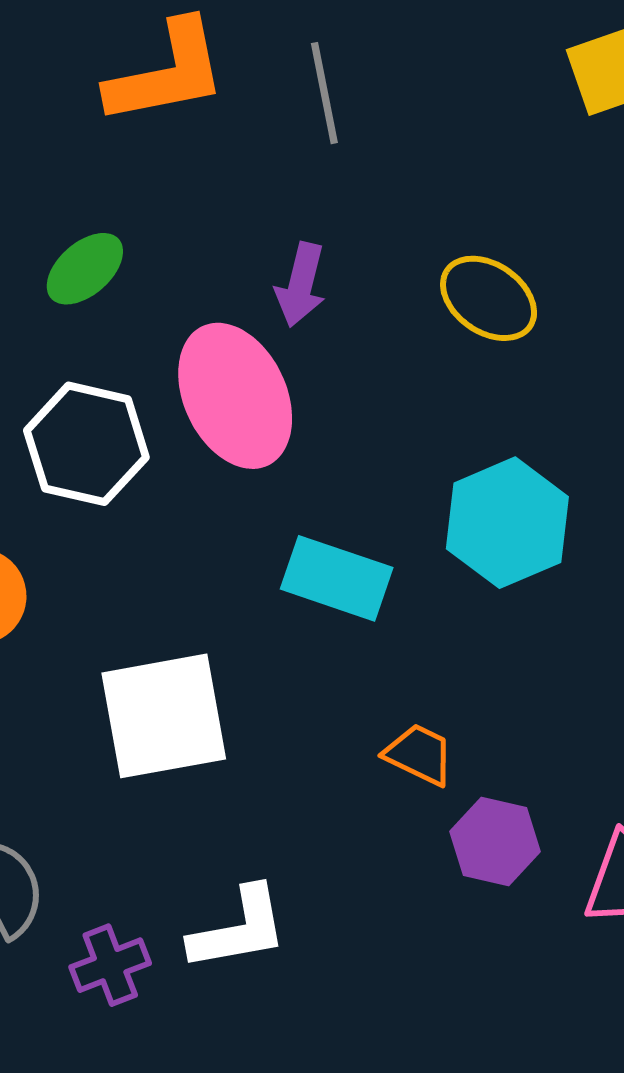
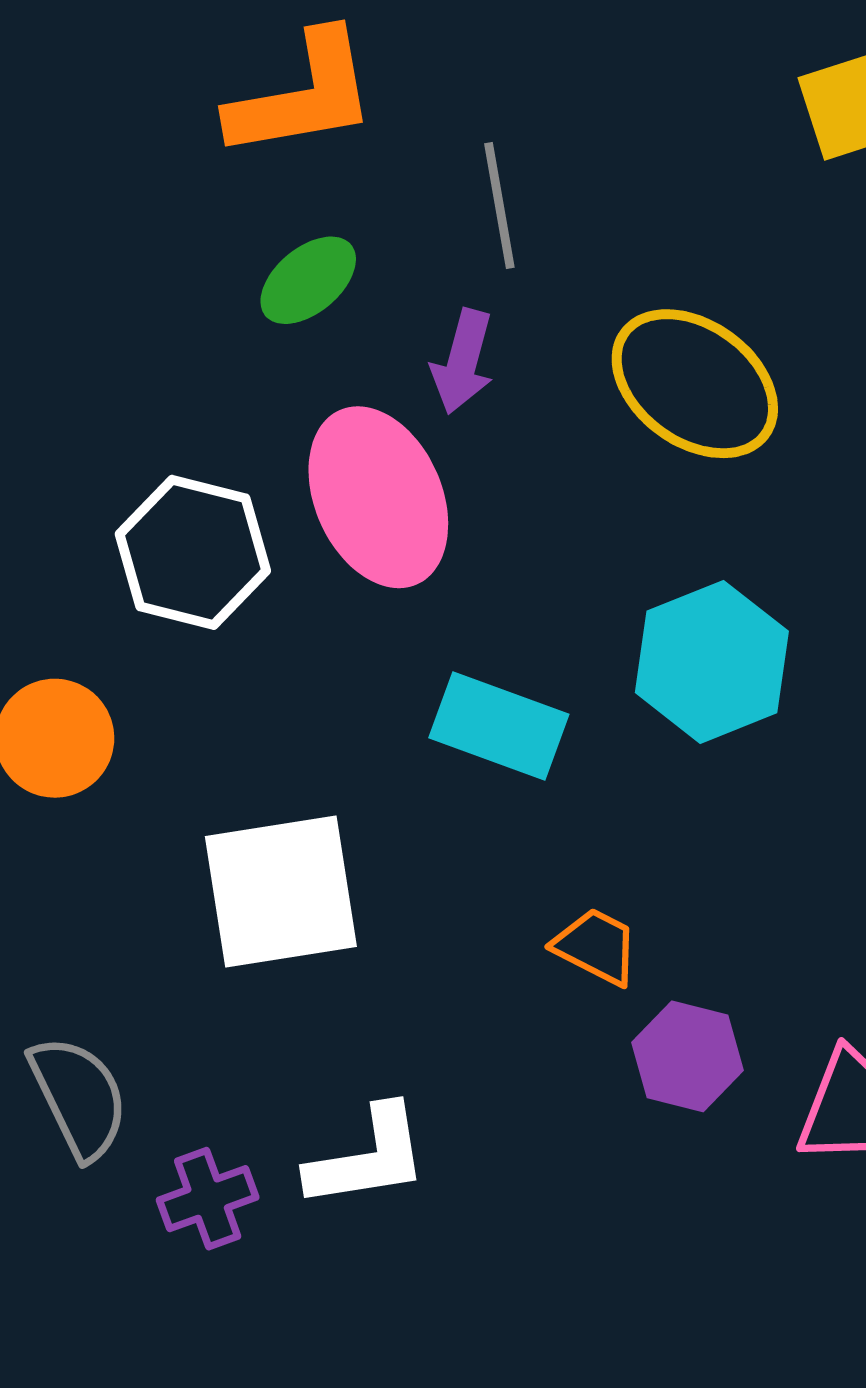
gray line: (324, 93) -> (499, 205), moved
green ellipse: (85, 269) -> (308, 280), moved
yellow ellipse: (489, 298) -> (695, 384), size x1.4

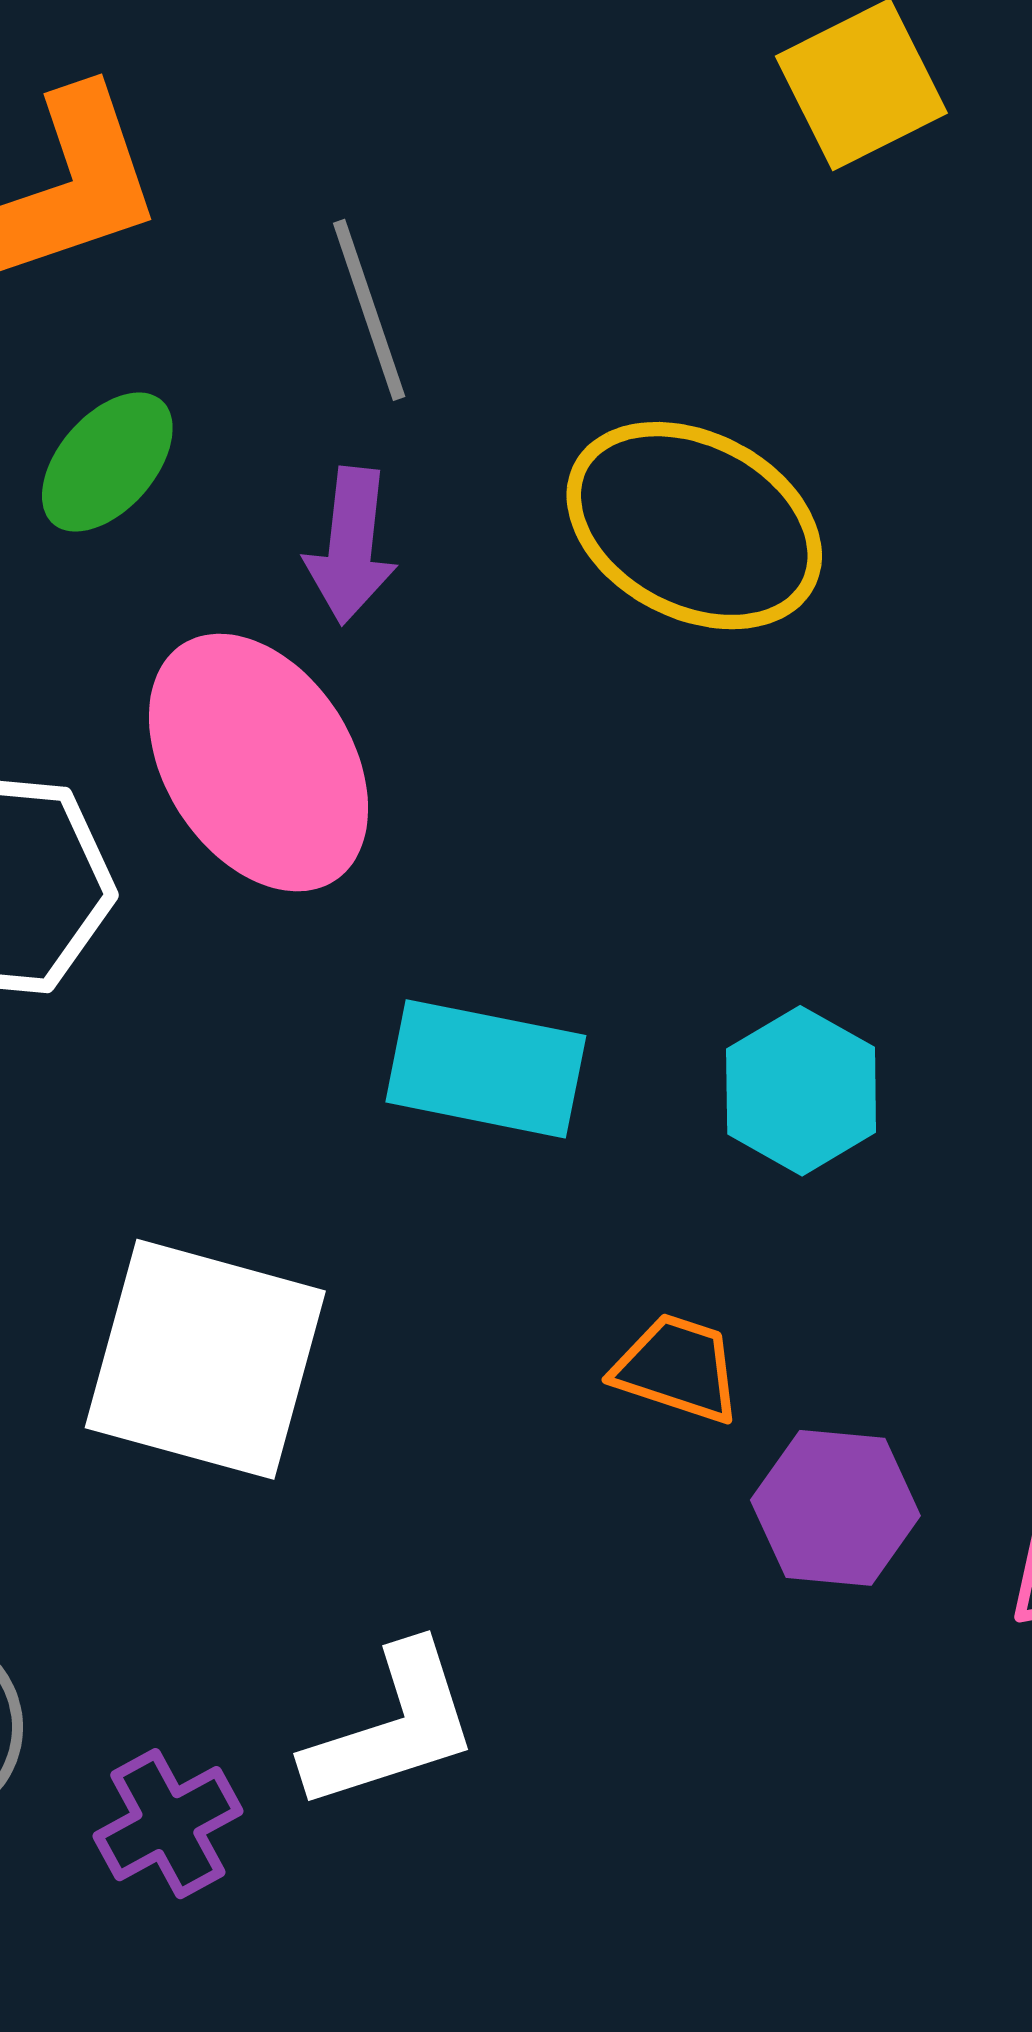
cyan hexagon: (712, 662) -> (801, 1091), moved, size x0.7
white square: (281, 891) -> (205, 1359), turned 33

